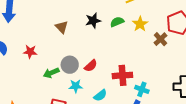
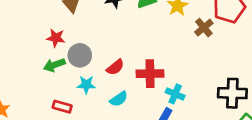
red star: (30, 52) -> (56, 38), moved
red semicircle: (91, 66) -> (115, 67), moved

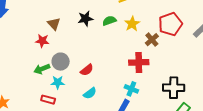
red star: (56, 38) -> (42, 41), moved
red cross: (150, 74) -> (139, 62), moved
cyan star: (86, 85) -> (58, 82), moved

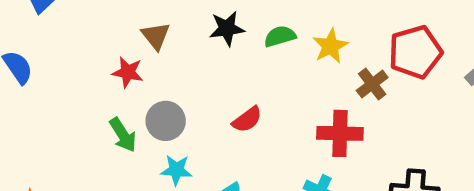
green arrow: (42, 69) -> (123, 135), turned -105
red semicircle: (87, 70) -> (247, 120), moved
cyan star: (58, 82) -> (176, 170), moved

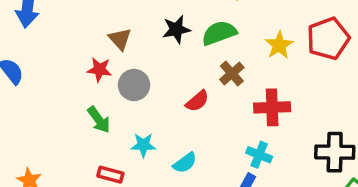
green semicircle: (280, 36) -> (219, 33), size x1.4
yellow star: (330, 46) -> (279, 45), moved
brown cross: (372, 84) -> (232, 74), moved
gray circle: (166, 121) -> (134, 85), moved

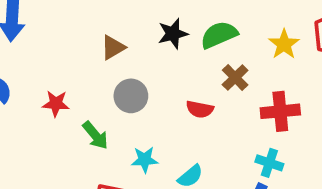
brown triangle: (120, 39) -> (113, 47), turned 45
red star: (99, 70) -> (56, 104), moved
red semicircle: (197, 101) -> (200, 109), turned 55

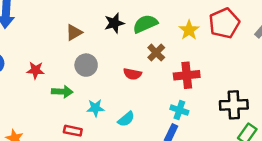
green arrow: (95, 135) -> (62, 92), turned -48

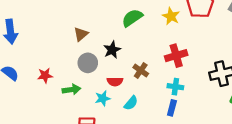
black star: (114, 23) -> (112, 50), moved
brown triangle: (74, 32) -> (81, 34), moved
brown cross: (156, 53) -> (141, 70), moved
red semicircle: (132, 74) -> (115, 81), moved

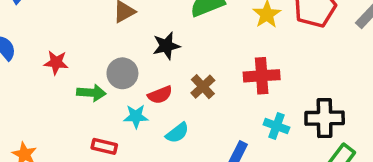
gray circle: (88, 63) -> (122, 73), moved
red semicircle: (115, 81) -> (160, 95), turned -35
cyan cross: (175, 87) -> (276, 126), moved

